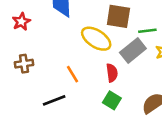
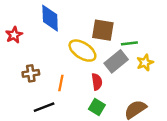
brown cross: (24, 64) -> (31, 73), moved
orange line: (73, 74) -> (61, 83), turned 42

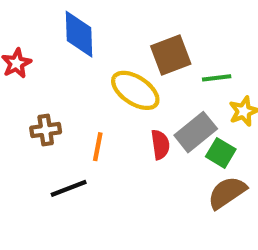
brown square: (103, 30) -> (171, 55), turned -30
gray rectangle: (116, 61) -> (196, 132), moved
green square: (97, 107) -> (221, 153), moved

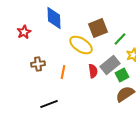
green line: (217, 78) -> (120, 39), turned -40
green square: (221, 153) -> (122, 75), turned 32
black line: (69, 188) -> (49, 104), moved

